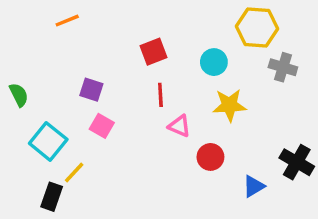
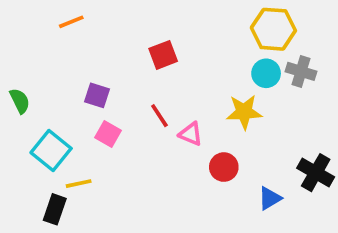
cyan circle: (214, 62) -> (266, 73), moved
red line: (160, 95) -> (159, 116), moved, turned -30
yellow line: (74, 173) -> (79, 184), turned 35

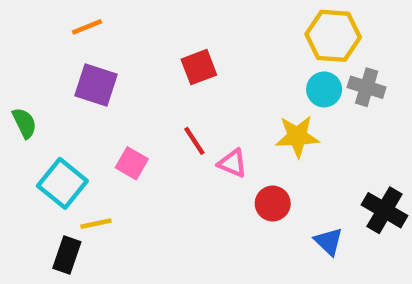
purple square: (97, 95) -> (96, 85), moved, size x1.4
blue triangle: (270, 198) -> (329, 242), turned -45

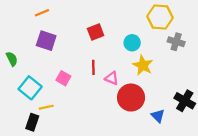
cyan circle: (324, 89) -> (132, 43), moved
yellow star: (297, 136) -> (143, 65), turned 30
red line: (194, 141) -> (93, 67), turned 32
red circle: (273, 204) -> (131, 98), size x1.6

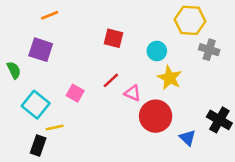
red square: (96, 32) -> (113, 38), turned 35
purple square: (46, 41) -> (41, 50), moved
red line: (93, 67) -> (111, 80), turned 48

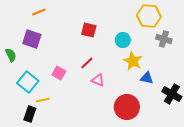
pink triangle: (133, 93) -> (98, 80), moved
red circle: (156, 116) -> (127, 107), moved
blue triangle: (187, 138) -> (147, 78), moved, turned -32

